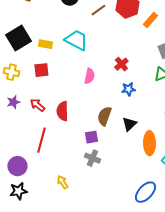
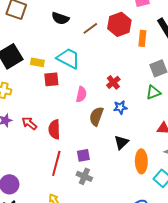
orange rectangle: (150, 20) -> (142, 38), turned -35
red square: (41, 70) -> (51, 79), moved
brown semicircle: (104, 116) -> (96, 116), moved
red line: (41, 140) -> (56, 163), moved

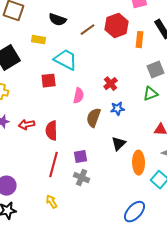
yellow rectangle: (37, 62) -> (39, 40), moved
red arrow: (29, 123) -> (27, 125), turned -49

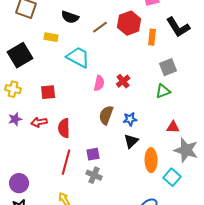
red square: (49, 81) -> (48, 92), moved
pink semicircle: (79, 96) -> (99, 83), moved
blue star: (118, 109) -> (130, 119), moved

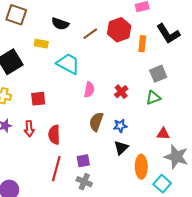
red cross: (123, 81) -> (121, 92), moved
red arrow: (39, 122) -> (29, 129), turned -84

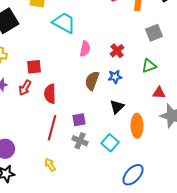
green triangle: (153, 98) -> (149, 66), moved
red square: (38, 99) -> (34, 67), moved
blue star: (120, 126) -> (115, 77), moved
red arrow: (29, 129) -> (25, 88), turned 35
cyan square: (162, 184) -> (110, 143), moved

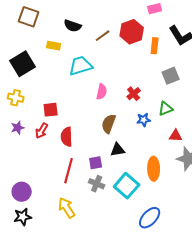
cyan trapezoid: (64, 23) -> (81, 66), turned -45
blue star: (115, 77) -> (144, 120), moved
black triangle: (117, 107) -> (118, 150), moved, turned 35
cyan square: (110, 143) -> (127, 186), size x1.4
yellow arrow: (50, 165) -> (67, 208), size x1.5

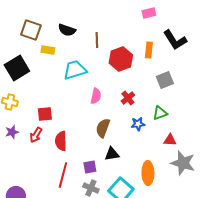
brown square: (29, 17) -> (31, 30), moved
red hexagon: (132, 32) -> (121, 59), moved
brown line: (103, 36) -> (97, 40), turned -56

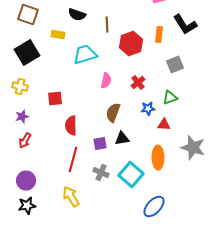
brown square: (31, 30) -> (28, 14), moved
red arrow: (36, 135) -> (25, 140), moved
red triangle: (170, 140) -> (164, 124), moved
purple square: (90, 167) -> (100, 144), moved

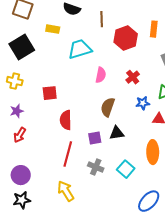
cyan square: (131, 174) -> (126, 169), size x0.7

